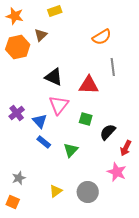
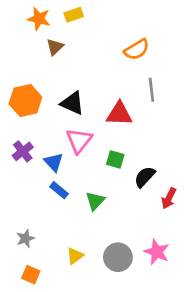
orange star: (15, 16) -> (39, 19), moved
orange hexagon: (18, 47) -> (25, 100), moved
pink star: (117, 172) -> (157, 252), moved
orange square: (13, 202) -> (31, 275), moved

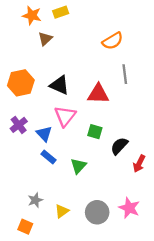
gray star: (25, 238) -> (35, 200), moved

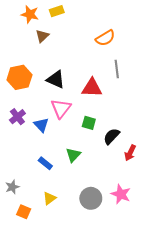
blue rectangle: (48, 157) -> (45, 163), moved
gray star: (35, 200) -> (12, 187), moved
yellow triangle: (62, 211) -> (49, 198), moved

